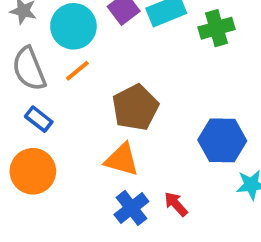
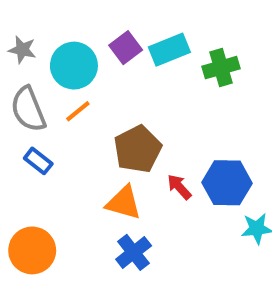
orange circle: (33, 171) -> (32, 250), moved
red arrow: (176, 204) -> (179, 187), moved

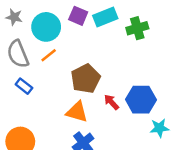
purple square: (126, 48) -> (78, 16), turned -30

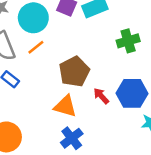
green cross: (137, 28) -> (128, 41), moved

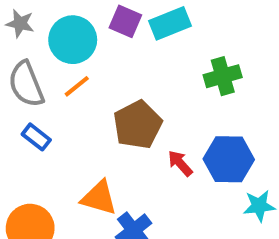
orange triangle: (65, 106) -> (99, 198), moved

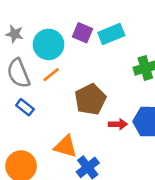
red arrow: (180, 163) -> (118, 124), turned 132

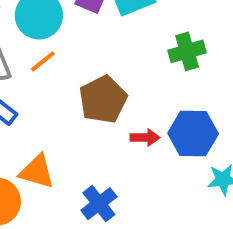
orange triangle: (66, 146) -> (37, 172), moved

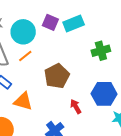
red arrow: (145, 138) -> (76, 106), moved, turned -120
orange triangle: (37, 172) -> (23, 101), moved

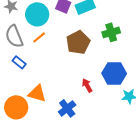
brown pentagon: (57, 76) -> (78, 42), moved
orange triangle: (23, 101) -> (37, 93), moved

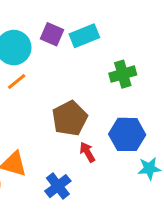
brown pentagon: (78, 42) -> (70, 118), moved

